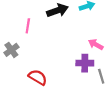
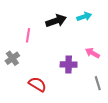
purple cross: (85, 63) -> (69, 64), moved

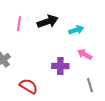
cyan arrow: (84, 17) -> (76, 30), moved
pink line: (28, 35) -> (19, 24), moved

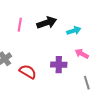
red semicircle: (29, 86) -> (28, 72), moved

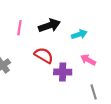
red semicircle: (28, 72) -> (44, 55), moved

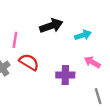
pink line: (19, 28) -> (15, 40), moved
red semicircle: (44, 55) -> (29, 62), moved

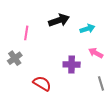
red semicircle: (29, 62) -> (42, 83), moved

